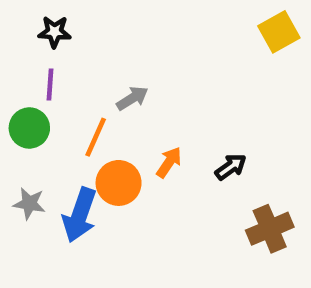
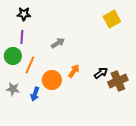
yellow square: (279, 32) -> (112, 19), moved
orange line: (96, 137) -> (30, 65), moved
blue arrow: (80, 215) -> (35, 94), size x0.6
brown cross: (270, 229) -> (118, 81), moved

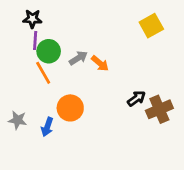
purple line: (22, 37) -> (35, 40), moved
green circle: (13, 56) -> (49, 51), moved
orange line: (30, 65) -> (43, 73), moved, turned -54
orange arrow: (74, 71) -> (100, 63), moved, turned 96

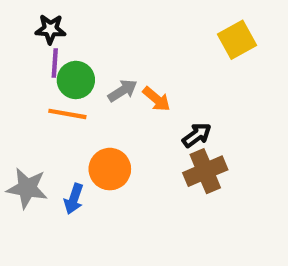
orange line: (43, 73) -> (67, 114), turned -50
black arrow: (136, 99) -> (197, 135), moved
brown cross: (159, 109) -> (205, 171), moved
gray star: (18, 120) -> (27, 188), size x1.4

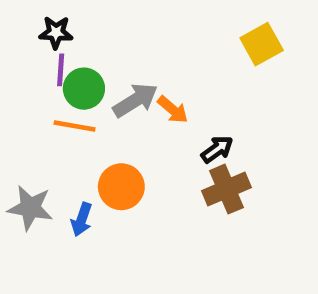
gray arrow: (123, 91) -> (135, 100), size x1.4

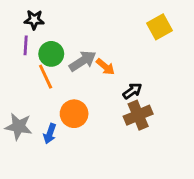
purple line: (61, 70) -> (26, 45), moved
orange line: (75, 126) -> (46, 77), turned 55

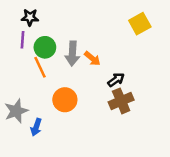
gray arrow: (83, 61) -> (72, 54), turned 125
gray star: (19, 127) -> (16, 111), turned -30
blue arrow: (50, 134) -> (36, 127), moved

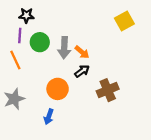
orange line: (40, 67) -> (15, 60), moved
black arrow: (116, 80) -> (82, 71), moved
blue arrow: (36, 127) -> (49, 117), moved

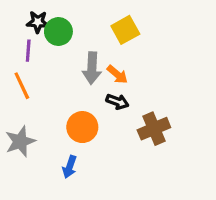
yellow square: (124, 21) -> (125, 30), moved
green circle: (40, 42) -> (58, 32), moved
black arrow: (82, 71) -> (117, 102), turned 56

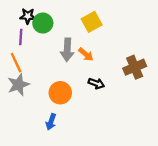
black arrow: (117, 102) -> (96, 83), moved
brown cross: (154, 129) -> (135, 67), moved
gray star: (20, 141) -> (18, 85), moved

